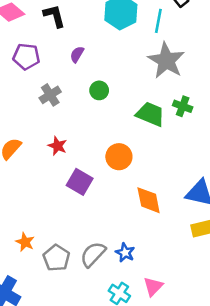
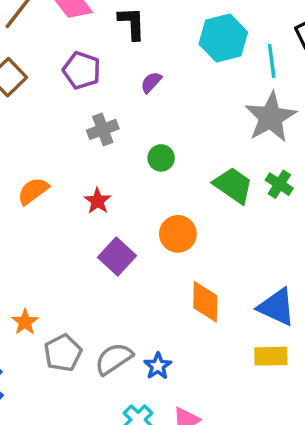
cyan line: (158, 21) -> (272, 61), turned -30
green circle: (99, 90) -> (161, 158), moved

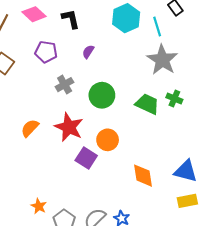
green circle: (161, 158) -> (102, 95), size x1.6
red star: (98, 201) -> (69, 127), size x1.8
orange circle: (178, 234) -> (108, 140), moved

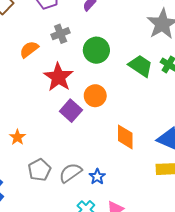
orange semicircle: (30, 128) -> (29, 49), moved
orange star: (39, 206) -> (17, 137), moved

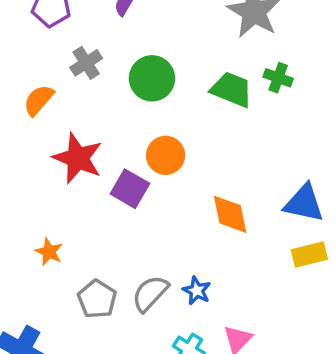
red star: (58, 77) -> (78, 158), moved

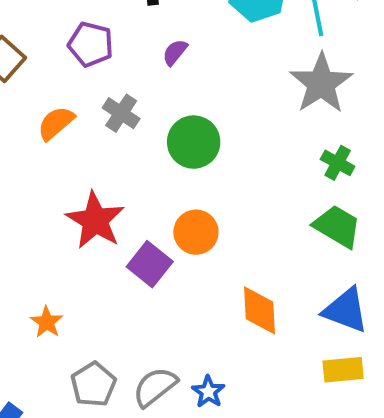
gray cross: (86, 63) -> (121, 113), turned -32
green trapezoid: (232, 90) -> (337, 226), moved
orange semicircle: (39, 100) -> (56, 123), moved

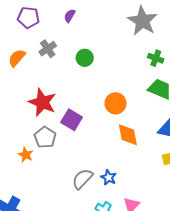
gray cross: (121, 113) -> (48, 49), turned 30
green circle: (194, 142) -> (85, 58), size x0.7
orange circle: (196, 232) -> (116, 103), moved
gray pentagon: (93, 384) -> (45, 137), moved

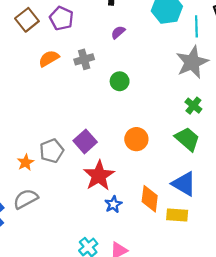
purple pentagon: (28, 17) -> (61, 18), moved
red star: (42, 102) -> (99, 176), moved
orange diamond: (128, 135) -> (150, 199), moved
blue star: (109, 178) -> (113, 204), moved
gray semicircle: (82, 179) -> (26, 199), moved

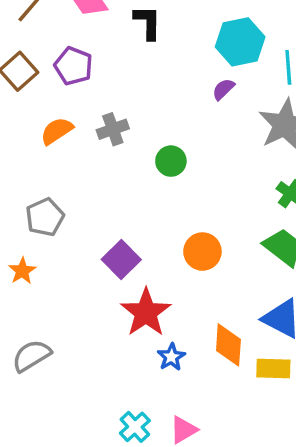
purple semicircle: (118, 32) -> (223, 89), moved
gray pentagon: (52, 151) -> (45, 217), moved
orange star: (26, 162) -> (22, 271), moved

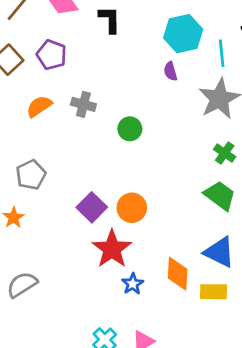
purple semicircle: (223, 89) -> (170, 71), turned -60
gray cross: (113, 129) -> (83, 104), turned 35
orange circle: (202, 252) -> (132, 208), moved

